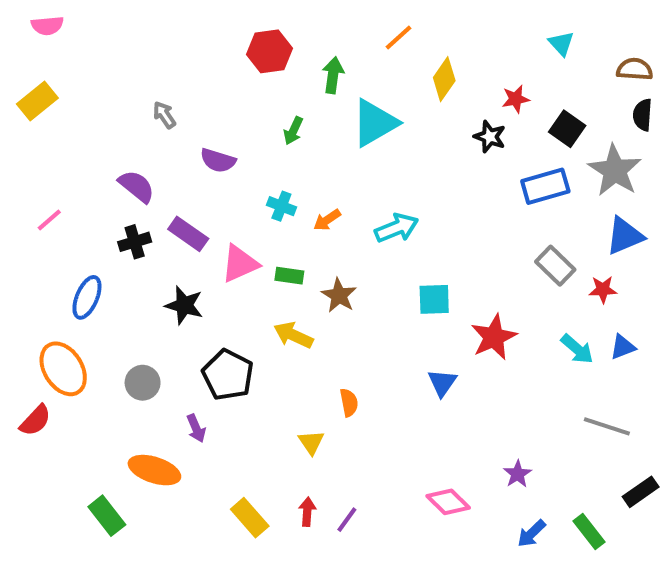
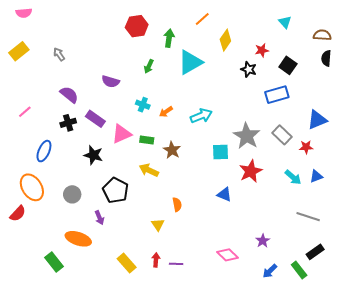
gray arrow: (164, 115) -> (59, 54), moved
gray star: (615, 170) -> (247, 136), moved
blue triangle: (442, 383) -> (224, 194), turned -42
black rectangle: (641, 492) -> (315, 252), moved
purple line: (347, 520) -> (176, 264), turned 56

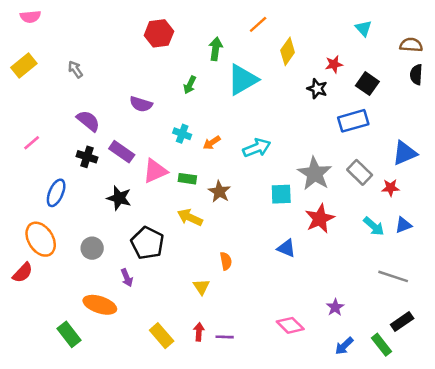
red hexagon: (137, 26) -> (159, 33), moved
black cross: (68, 123) -> (87, 157), turned 35

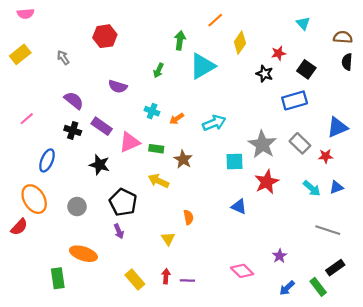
red hexagon: (159, 33) -> (105, 36), moved
purple arrow: (127, 278) -> (119, 231), moved
green rectangle: (69, 334) -> (58, 278), turned 30

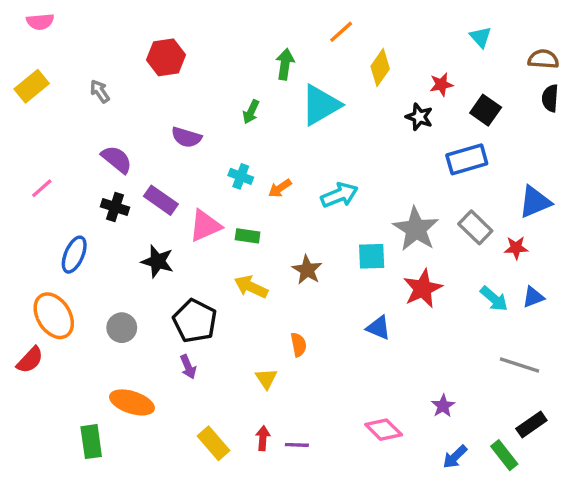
brown star: (183, 159) -> (307, 270), moved

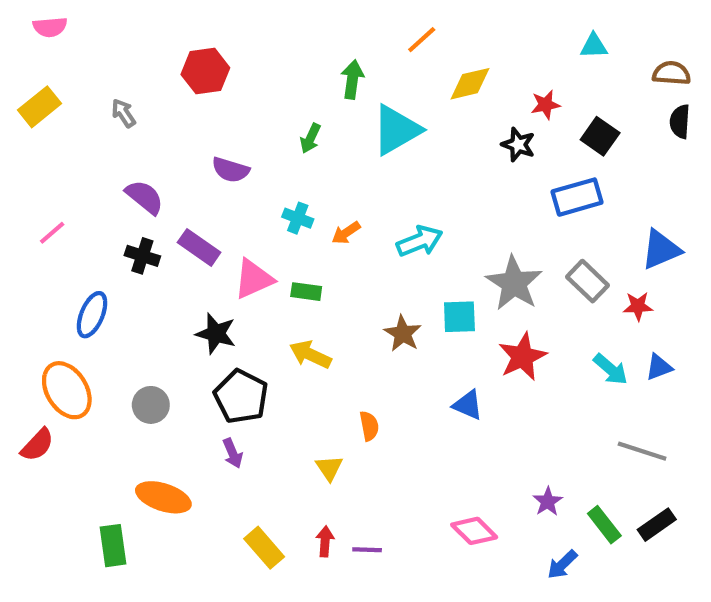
cyan triangle: (480, 37) -> (594, 46), turned -50
yellow diamond: (380, 68) -> (470, 84), turned 42
black star: (157, 261) -> (216, 334), moved
brown star: (307, 270) -> (403, 334), moved
green rectangle: (504, 455) -> (604, 525), moved

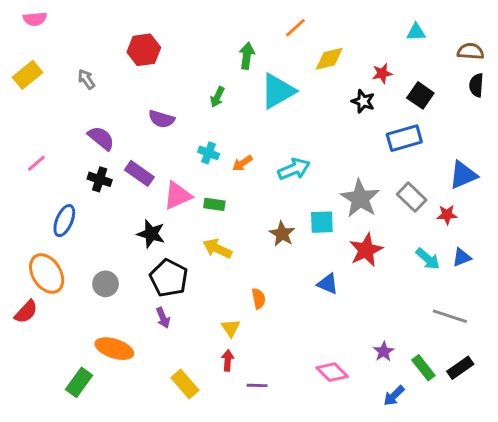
red arrow: (325, 541) -> (228, 360), moved
green rectangle: (113, 546) -> (79, 382), turned 44

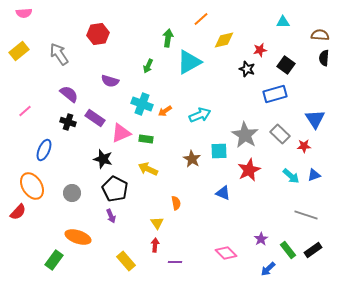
gray arrow: (86, 79) -> (59, 54), size x1.6
cyan cross: (209, 153) -> (142, 104), size x1.5
blue triangle: (463, 175) -> (315, 119), turned -40

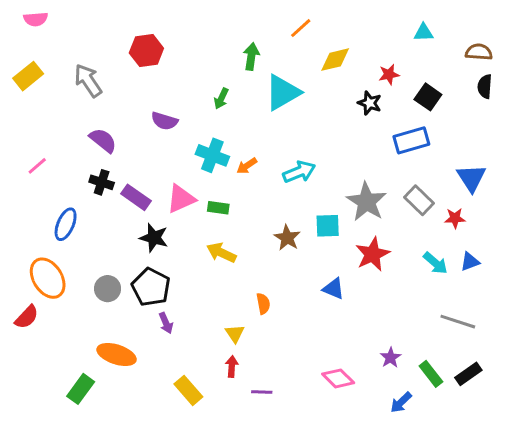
purple rectangle: (95, 118) -> (136, 197), moved
black pentagon: (115, 189) -> (151, 287), moved

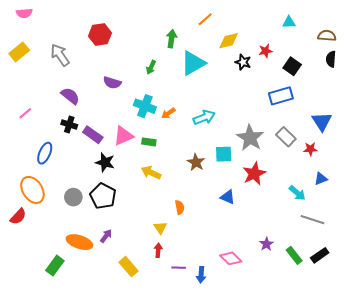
black star: (370, 103) -> (243, 62), moved
cyan arrow: (435, 263) -> (297, 193), moved
purple arrow: (166, 323) -> (106, 236), moved, turned -120
blue arrow: (401, 402) -> (201, 275), moved, turned -42

